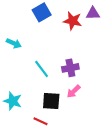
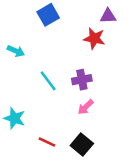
red star: (73, 21) -> (94, 38), moved
black square: (51, 101) -> (82, 144), moved, turned 36

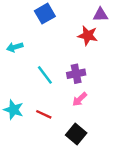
cyan arrow: (16, 51) -> (15, 47), turned 140
red line: (47, 142) -> (44, 114), moved

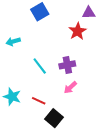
red star: (88, 36) -> (78, 31), turned 30
black square: (76, 134) -> (54, 118), moved

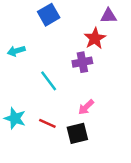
purple cross: (67, 65) -> (82, 62), moved
black square: (54, 118) -> (77, 133), moved, turned 36

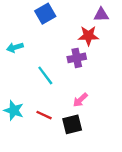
red star: (95, 38) -> (88, 36), turned 30

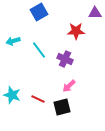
purple triangle: (101, 15) -> (95, 13), moved
purple cross: (77, 58) -> (65, 59), moved, turned 35
cyan line: (45, 75) -> (39, 50), moved

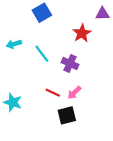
red star: (76, 31) -> (82, 33), turned -30
red line: (38, 99) -> (53, 93), moved

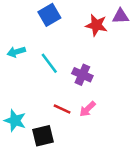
red star: (82, 33) -> (96, 25), moved, turned -30
black square: (67, 115) -> (43, 136), moved

